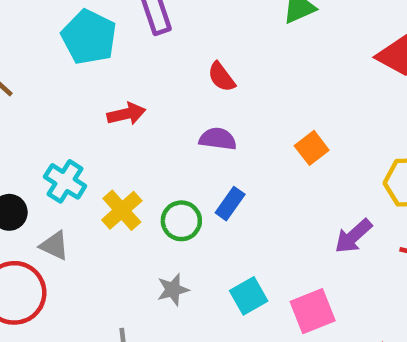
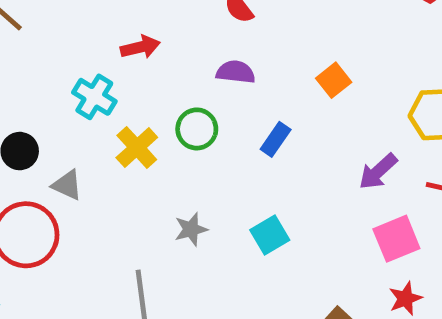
cyan cross: (65, 181) -> (94, 97), moved
blue rectangle: (230, 204) -> (276, 139), moved
green circle: (181, 221) -> (197, 129), moved
pink square: (313, 311) -> (396, 239), moved

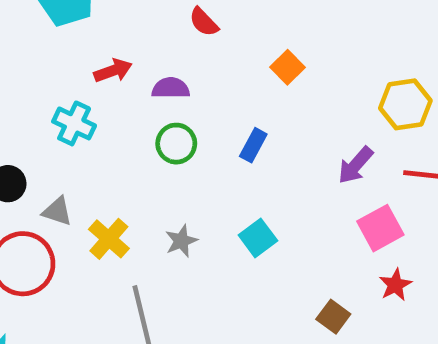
purple semicircle: (236, 72) -> (171, 88), moved
orange square: (334, 80) -> (287, 67), moved
yellow cross: (137, 147) -> (109, 239), moved

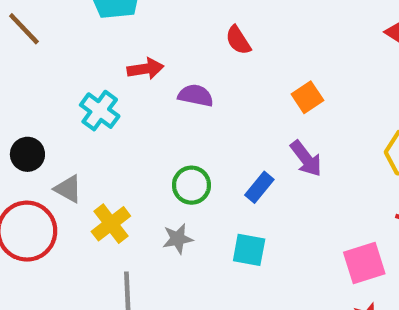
green circle: (176, 144) -> (191, 185), moved
blue rectangle: (253, 145) -> (259, 187), moved
purple arrow: (356, 165) -> (306, 159), moved, turned -90
cyan square: (258, 238) -> (249, 250), turned 36

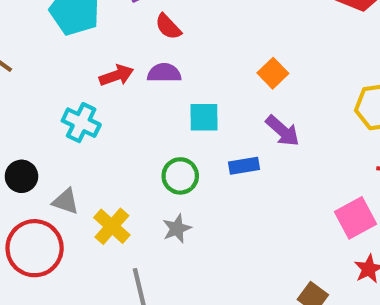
red semicircle: (238, 40) -> (168, 27), moved
purple semicircle: (196, 95) -> (164, 73), moved
blue rectangle: (259, 187) -> (244, 166), turned 52
cyan square: (249, 250) -> (204, 117), moved

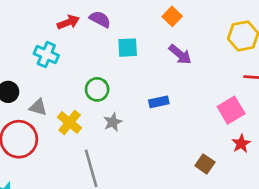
purple semicircle: (164, 73) -> (100, 19), turned 30
blue rectangle: (244, 166) -> (159, 102), moved
green circle: (180, 176) -> (97, 89), moved

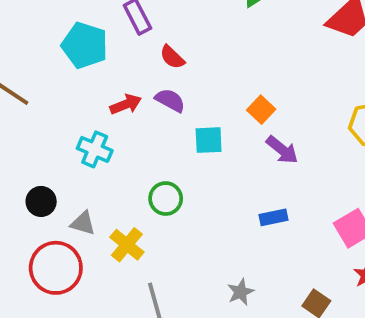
orange square: (172, 16) -> (261, 110), moved
blue rectangle: (159, 102) -> (274, 217), moved
gray star: (113, 122) -> (241, 292), moved

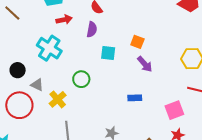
purple semicircle: (170, 100) -> (92, 29), turned 63
red arrow: (126, 104) -> (64, 20), moved
orange square: (261, 110) -> (137, 42), turned -32
cyan cross: (95, 149) -> (49, 48), size x1.4

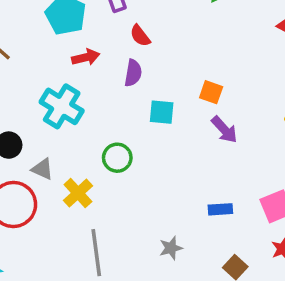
blue rectangle: (135, 98) -> (220, 209), moved

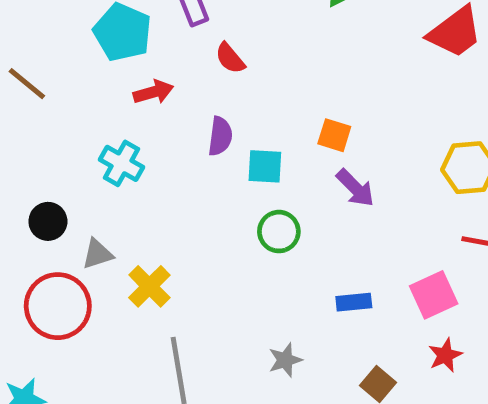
purple semicircle: (133, 73) -> (220, 136), moved
cyan cross: (62, 106) -> (121, 163), size x0.7
green circle: (117, 158) -> (279, 232), moved
gray triangle: (42, 169) -> (97, 254), turned -40

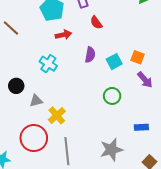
cyan square: (265, 166) -> (114, 62), moved, turned -35
red circle: (58, 306) -> (34, 138), moved
gray star: (285, 360) -> (111, 150), size x1.6

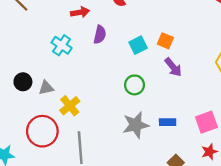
purple semicircle: (90, 55) -> (100, 35), moved
black circle: (16, 86) -> (23, 82), moved
gray star: (111, 150) -> (136, 125), moved

